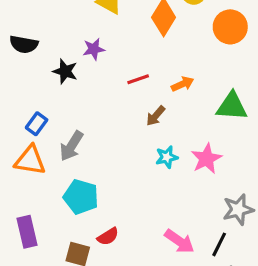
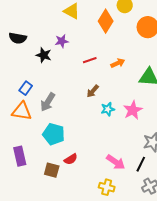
brown arrow: (156, 116) -> (93, 91), moved

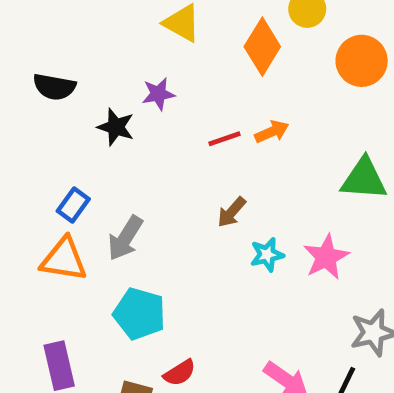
orange arrow: (118, 63) -> (272, 132), moved

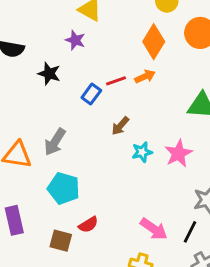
orange diamond: (262, 47) -> (154, 42), moved
purple star: (158, 94) -> (75, 40), moved, turned 30
blue rectangle: (73, 205) -> (91, 94), moved

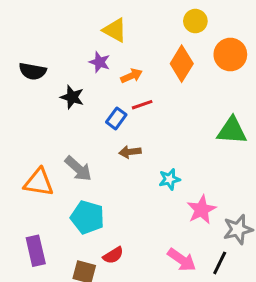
orange arrow: (145, 76) -> (131, 76), moved
brown arrow: (120, 126) -> (130, 152), moved, turned 42
gray arrow: (55, 142) -> (78, 169), turned -80
pink star: (178, 153) -> (201, 210), moved

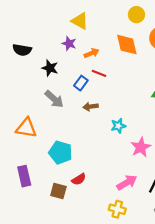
orange diamond: (182, 64) -> (127, 45), turned -45
red line: (142, 105) -> (99, 73), turned 40
gray arrow: (78, 169) -> (54, 99), moved
pink arrow: (182, 260) -> (127, 182), turned -66

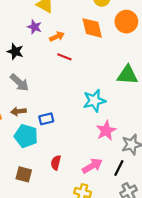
blue rectangle: (81, 83) -> (46, 119), moved, turned 40
brown arrow: (91, 107) -> (18, 111), moved
cyan star: (118, 126) -> (94, 101), moved, size x1.5
red semicircle: (79, 179) -> (56, 163), moved, turned 136

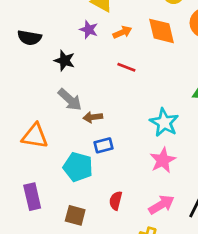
orange arrow: (57, 37) -> (122, 32), moved
cyan star: (94, 101) -> (164, 122), turned -30
brown arrow: (18, 111) -> (93, 117), moved
pink star: (106, 131) -> (163, 160), moved

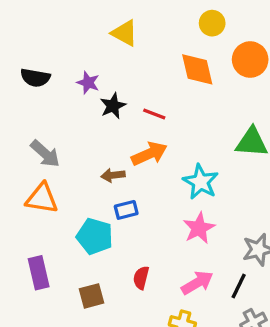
purple star: (89, 30) -> (88, 83), moved
orange arrow: (122, 32) -> (149, 154), moved, size x1.5
black star: (64, 61) -> (113, 106), moved, turned 30
gray arrow: (70, 100) -> (45, 154), moved
brown square: (75, 215) -> (91, 296), turned -30

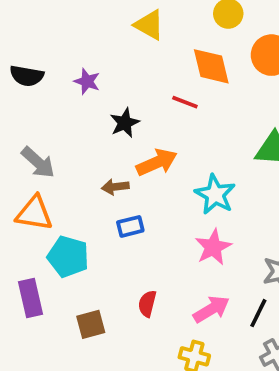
yellow triangle: (125, 33) -> (149, 25), moved
black star: (113, 106) -> (125, 123), moved
red line: (154, 114) -> (185, 102), moved
cyan pentagon: (95, 236) -> (68, 257), moved

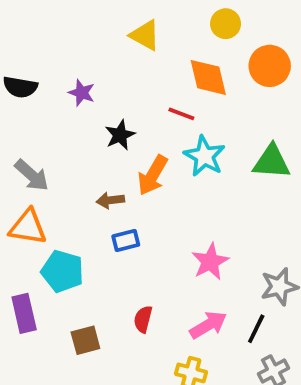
orange arrow: (157, 162) -> (153, 175), turned 144
cyan star: (215, 194) -> (204, 156), moved

